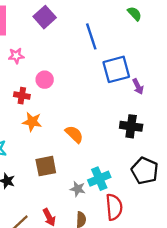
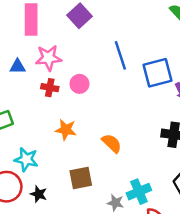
blue line: (91, 36) -> (120, 55), moved
pink star: (16, 56) -> (49, 58), size x1.5
red cross: (22, 96) -> (50, 88), moved

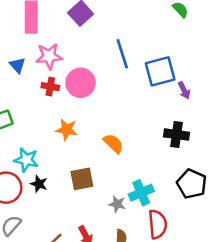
blue triangle: (18, 67) -> (17, 65), turned 49
pink circle: (79, 84) -> (81, 83), size x1.5
black star: (39, 194) -> (39, 184), moved

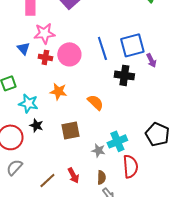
blue line: (122, 54) -> (102, 48), moved
blue triangle: (17, 65) -> (23, 48), moved
black cross: (177, 135) -> (124, 75), moved
cyan star: (26, 160) -> (28, 103), moved
black star: (39, 184) -> (36, 125), moved

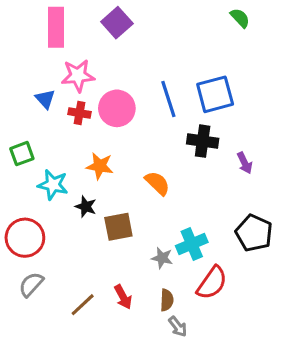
purple arrow: (151, 60) -> (245, 163), moved
black star: (36, 125) -> (86, 207), moved
red semicircle: (130, 166) -> (212, 283), turned 40

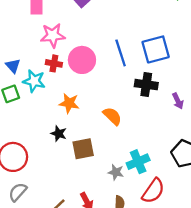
blue triangle: (45, 99) -> (13, 66), moved
cyan star: (53, 185) -> (34, 81), moved

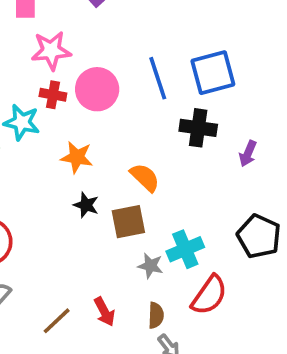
purple arrow: (178, 101) -> (248, 154), turned 49
black star: (59, 134) -> (86, 205), moved
brown square: (83, 149) -> (128, 222), moved

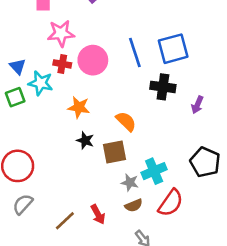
brown semicircle: (156, 315) -> (134, 205), moved, turned 66

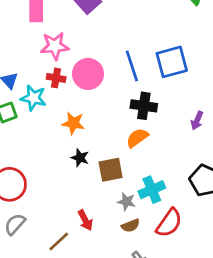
black cross: (163, 87) -> (144, 106), moved
orange semicircle: (126, 121) -> (137, 138), moved, turned -80
red arrow: (98, 214) -> (85, 220), moved

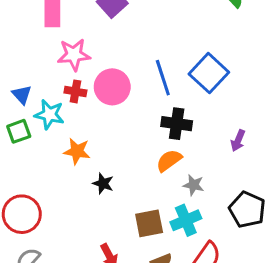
blue square: (172, 62) -> (209, 73), turned -32
orange star: (73, 123) -> (77, 151), moved
brown square: (111, 170) -> (149, 223), moved
gray star: (127, 202) -> (193, 185), moved

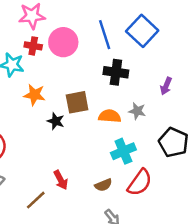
orange semicircle: (169, 160) -> (110, 116), moved, turned 40
gray star: (193, 185) -> (137, 111), moved
brown square: (149, 223) -> (77, 102), moved

